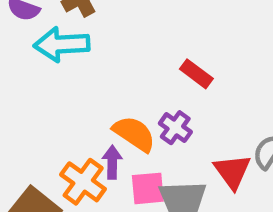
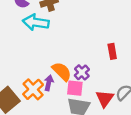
red rectangle: (196, 74) -> (112, 51), moved, turned 32
pink square: (148, 188) -> (75, 88), moved

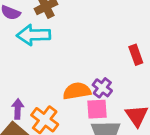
orange semicircle: (62, 71) -> (77, 91), turned -45
purple arrow: (49, 83) -> (18, 109), moved

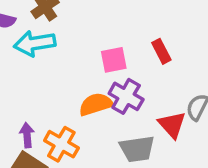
purple cross: (102, 88) -> (126, 96), size x1.4
pink square: (97, 109) -> (114, 60), moved

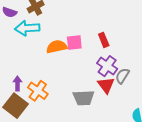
purple cross: (126, 96) -> (107, 66), moved
orange semicircle: (96, 104) -> (57, 47), moved

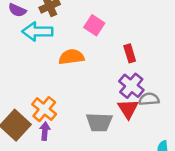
pink square: (74, 43) -> (94, 25), moved, turned 35
gray semicircle: (122, 76) -> (149, 99), turned 49
purple arrow: (17, 83) -> (45, 131), moved

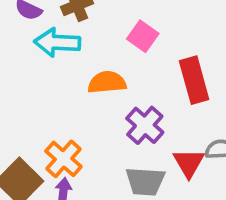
red rectangle: (130, 53) -> (194, 80), size x1.6
purple cross: (131, 86) -> (145, 125), moved

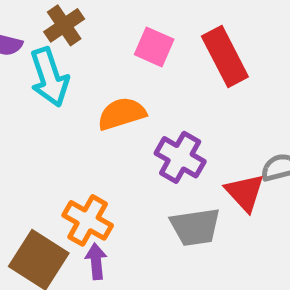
cyan arrow: (57, 43) -> (49, 77), turned -99
red rectangle: (194, 80) -> (225, 56), moved

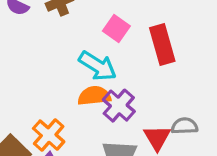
cyan arrow: (49, 77) -> (98, 66), moved, turned -51
orange semicircle: (122, 114) -> (94, 96), moved

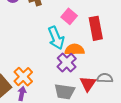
cyan arrow: (98, 66) -> (56, 38), turned 30
orange semicircle: (94, 96) -> (75, 50), moved

